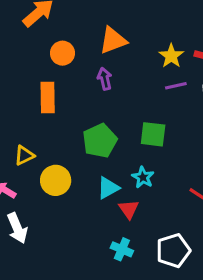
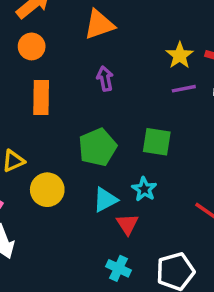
orange triangle: (113, 40) -> (99, 24), moved
orange circle: (62, 53) -> (32, 46), moved

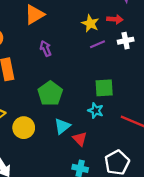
green square: (157, 142) -> (104, 88), moved
cyan star: (144, 189) -> (96, 111), moved

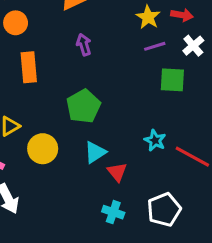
white cross: (126, 41) -> (193, 46), turned -35
green square: (104, 88) -> (172, 80), moved
cyan star: (96, 111) -> (155, 140), moved

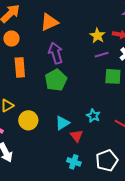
purple arrow: (84, 45) -> (56, 53), size x1.5
green pentagon: (83, 106) -> (56, 80), moved
cyan star: (155, 140) -> (93, 116), moved

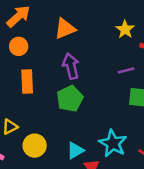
yellow star: (97, 36) -> (125, 29), moved
cyan star: (93, 116) -> (113, 143), size x1.6

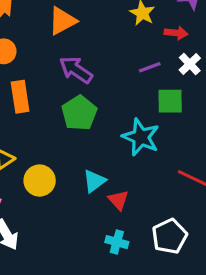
purple arrow: (71, 66) -> (76, 70), turned -35
cyan star: (113, 143) -> (141, 137), moved

